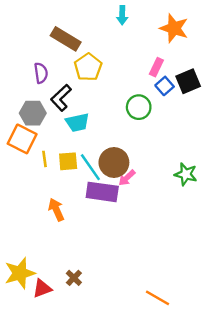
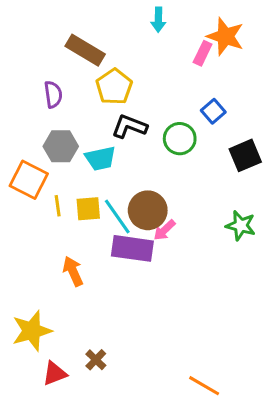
pink rectangle: (156, 67) -> (203, 53), moved
black square: (188, 81) -> (245, 155), moved
black L-shape: (61, 98) -> (129, 126), moved, turned 64
gray hexagon: (33, 113) -> (61, 146), moved
yellow star: (20, 273) -> (32, 331), moved

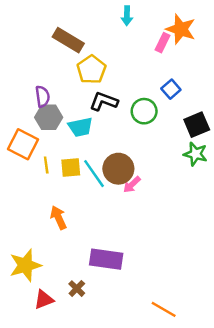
purple semicircle: (53, 94) -> (43, 96), moved
green star: (241, 226) -> (195, 154), moved
purple rectangle: (132, 248) -> (106, 259), moved

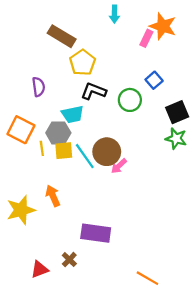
gray hexagon: (49, 117) -> (58, 133), moved
yellow star: (25, 265) -> (21, 210), moved

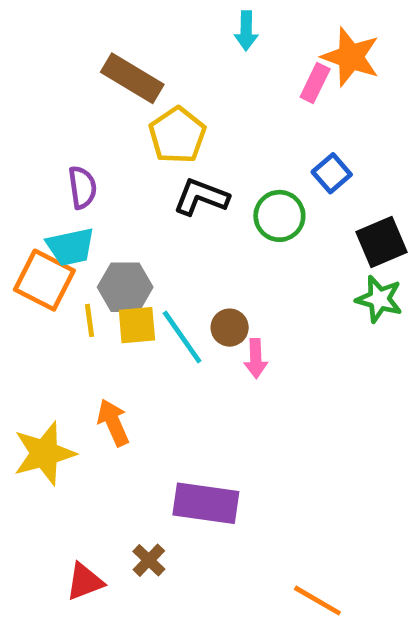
cyan trapezoid: (73, 114) -> (70, 247), moved
brown circle: (107, 152) -> (230, 328), size x0.6
pink arrow: (119, 166) -> (256, 358), turned -49

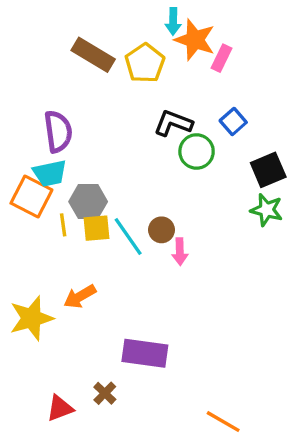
orange star: (351, 57) -> (195, 40), moved
yellow pentagon: (177, 135) -> (145, 63), moved
purple semicircle: (82, 187) -> (58, 131), size x1.4
black L-shape: (201, 197) -> (173, 123), moved
orange arrow: (113, 423) -> (80, 297), turned -96

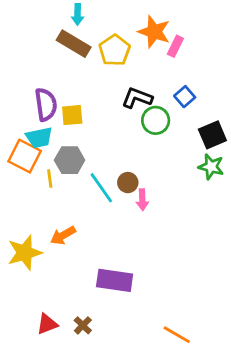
cyan arrow: (173, 21) -> (78, 15), moved
yellow square: (96, 228) -> (72, 115), moved
brown cross: (105, 393) -> (83, 325), moved

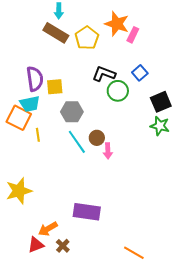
gray hexagon: (70, 160) -> (72, 112), moved
orange arrow: (63, 235) -> (48, 229), moved

